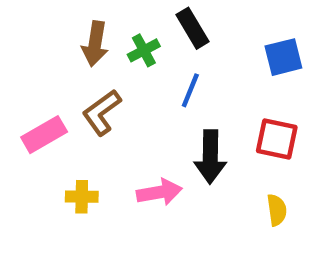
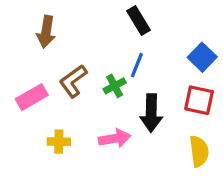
brown arrow: (95, 44) -> (46, 32), moved
green cross: (144, 50) -> (115, 86), moved
blue square: (283, 57) -> (202, 57), moved, turned -32
yellow semicircle: (277, 210) -> (199, 151), size x1.4

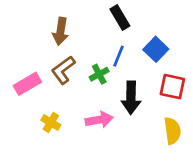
brown arrow: (46, 32) -> (61, 31), moved
blue square: (202, 57) -> (156, 49), moved
yellow cross: (59, 142) -> (51, 122), turned 30

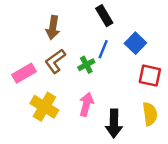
black arrow: (131, 98) -> (114, 123), moved
pink arrow: (99, 120) -> (86, 104), turned -65
yellow cross: (51, 122) -> (44, 107), size x1.6

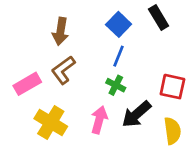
black rectangle: (104, 16) -> (159, 17), moved
blue square: (135, 43) -> (119, 24), moved
green cross: (86, 65) -> (116, 85), moved, turned -35
black arrow: (114, 123) -> (136, 114), moved, turned 48

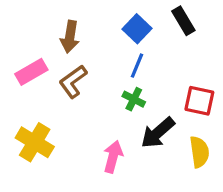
pink rectangle: (27, 84) -> (31, 72), moved
pink arrow: (99, 120) -> (113, 157), moved
yellow cross: (51, 123) -> (35, 142), moved

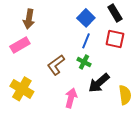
brown arrow: (70, 37) -> (29, 19), moved
brown L-shape: (73, 82) -> (56, 65), moved
red square: (199, 101) -> (115, 39), moved

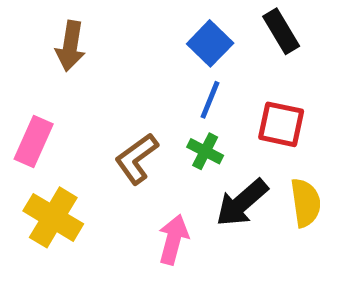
red square: (115, 39) -> (281, 124), moved
pink rectangle: (20, 45) -> (34, 141), moved, turned -36
yellow semicircle: (125, 95) -> (306, 203), moved

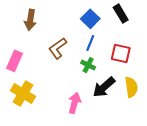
brown L-shape: (137, 159) -> (58, 48), moved

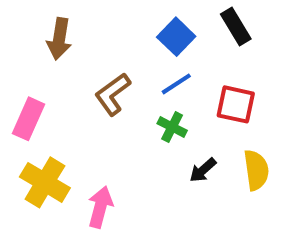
blue line: (90, 43) -> (176, 84), turned 35
black arrow: (104, 87) -> (203, 170), size x0.6
pink arrow: (74, 103) -> (100, 207), moved

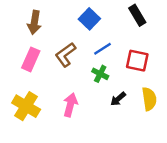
blue square: (176, 37) -> (89, 19), moved
pink rectangle: (28, 119) -> (31, 59), moved
pink arrow: (100, 207) -> (70, 105), moved

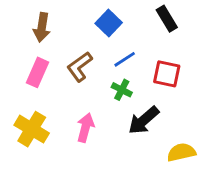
black arrow: (118, 99) -> (144, 120), size x1.6
yellow semicircle: (149, 99) -> (181, 152), moved, turned -95

